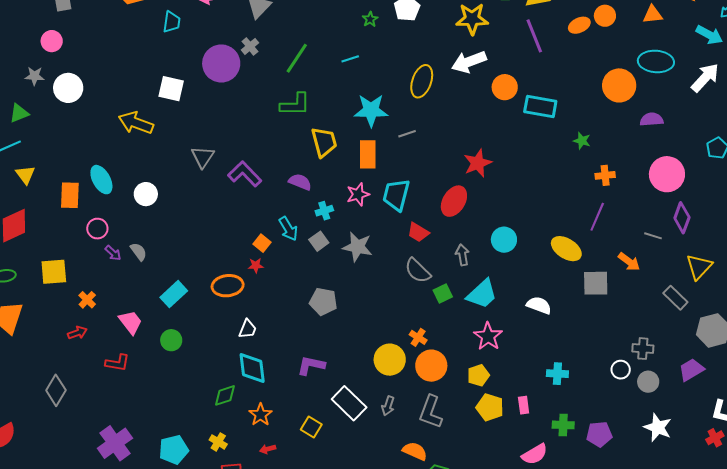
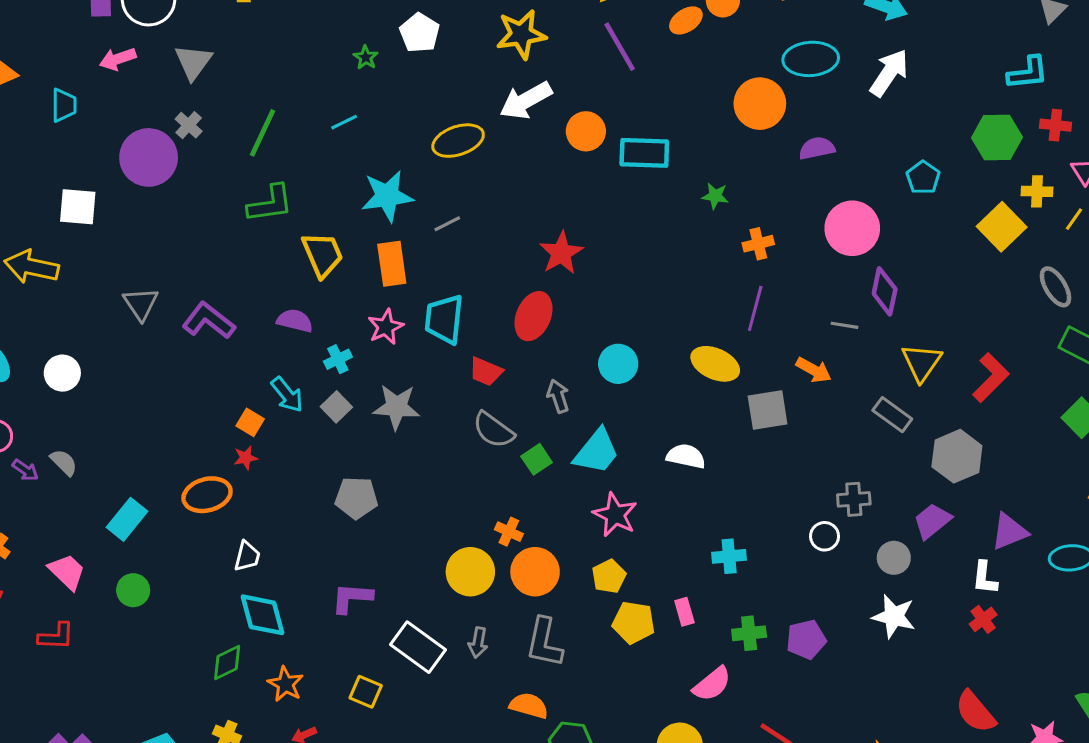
yellow ellipse: (422, 81) -> (458, 141), turned 60
gray circle: (648, 382) -> (894, 558), moved

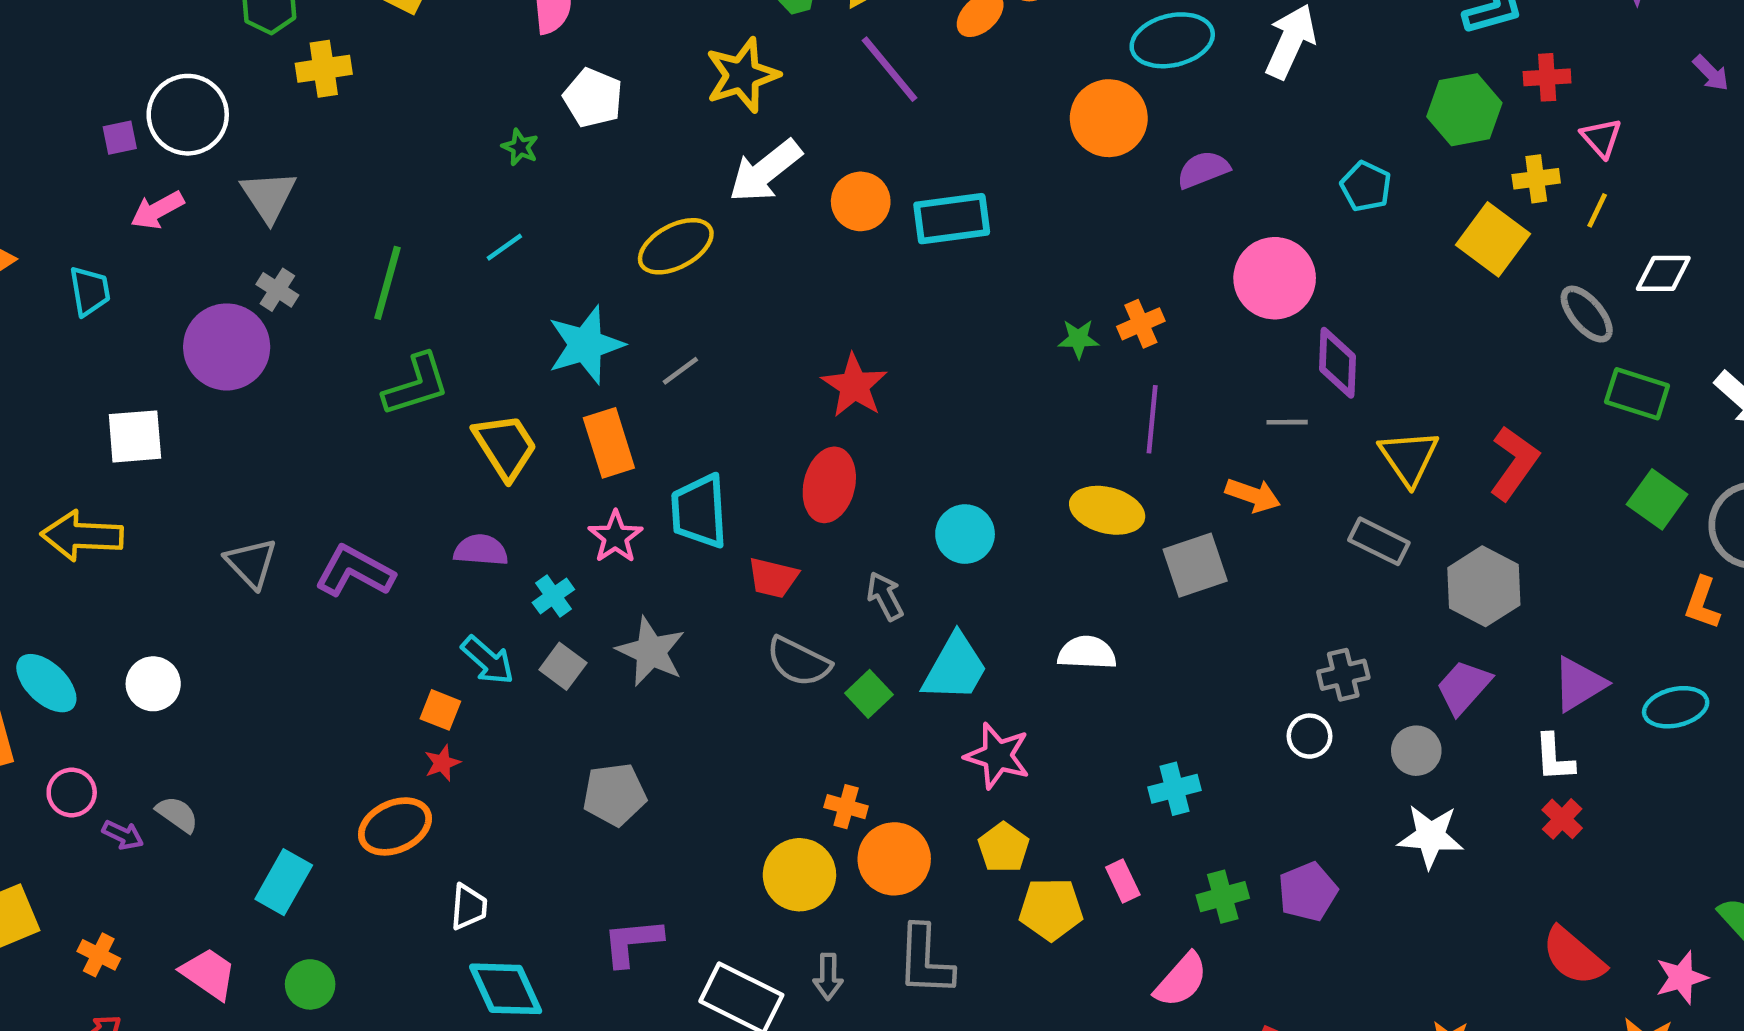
green star: (715, 196) -> (1078, 339), moved
gray star: (396, 407) -> (651, 652), turned 30

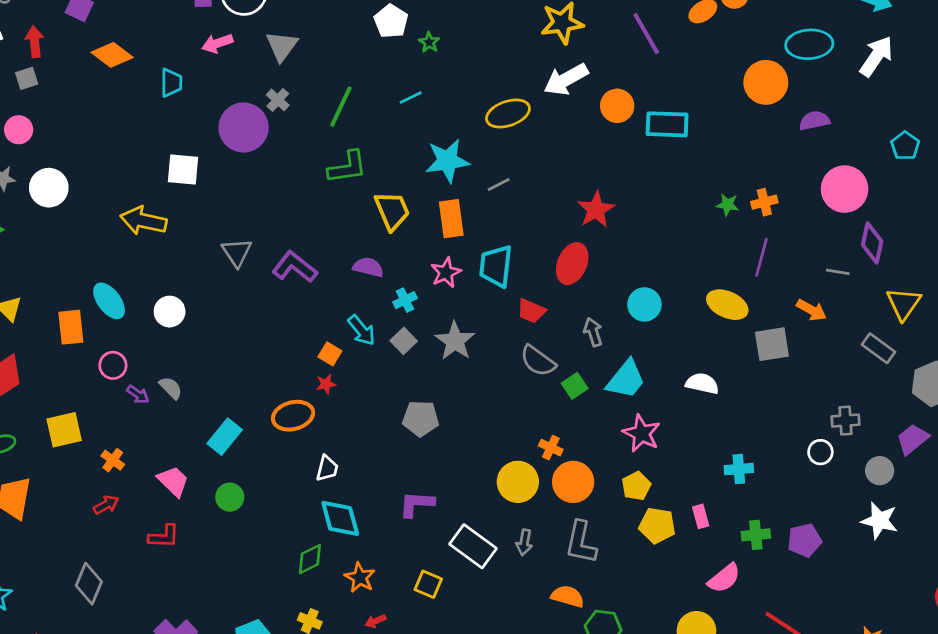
white pentagon: (593, 98) -> (391, 21), moved

